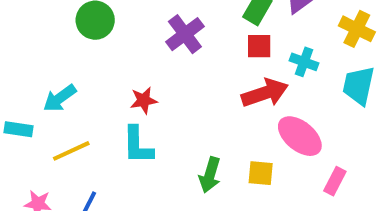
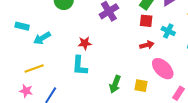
red arrow: (265, 93) -> (147, 45), size x0.6
cyan rectangle: (19, 129) -> (22, 26), moved
yellow line: (71, 151) -> (34, 69), moved

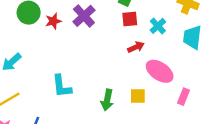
cyan cross: (168, 31) -> (158, 26), turned 32
red star: (85, 43) -> (53, 21), moved

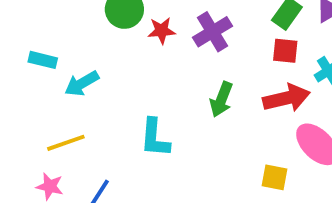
red arrow: (136, 47) -> (286, 98), size x1.6
green arrow: (107, 100) -> (221, 99), moved

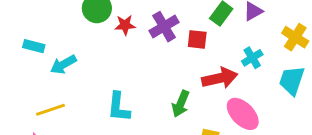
red square: (285, 51) -> (197, 39), moved
green arrow: (221, 99) -> (181, 104), moved

